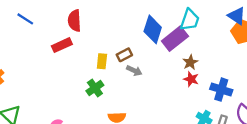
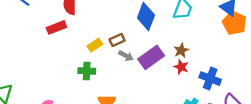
purple rectangle: (175, 39) -> (151, 57), moved
yellow rectangle: (102, 61) -> (95, 45), turned 48
green cross: (95, 88) -> (87, 71), turned 35

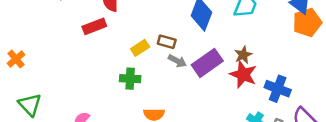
orange pentagon: (234, 23) -> (307, 22), turned 30
brown rectangle: (117, 40) -> (167, 42), turned 40
red star: (181, 67) -> (243, 75), size x1.5

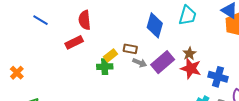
green cross: (130, 79) -> (105, 67), moved

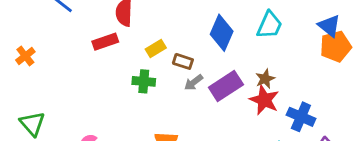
yellow rectangle: (110, 55) -> (156, 49), moved
gray arrow: (140, 63) -> (194, 82), turned 112
orange cross: (17, 73) -> (25, 56), moved

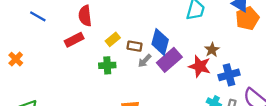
blue diamond: (222, 33) -> (160, 42), moved
brown star: (265, 79) -> (212, 50), moved
blue cross: (301, 117) -> (229, 75), turned -30

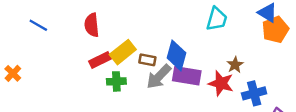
yellow rectangle: (113, 39) -> (123, 52), size x1.5
red rectangle: (74, 40) -> (100, 60), moved
purple rectangle: (169, 60) -> (187, 76), turned 50
gray arrow: (145, 61) -> (159, 77), size x1.6

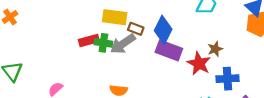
yellow rectangle: (123, 52) -> (115, 17), turned 35
red rectangle: (100, 60) -> (89, 40), moved
gray arrow: (159, 77) -> (123, 44), moved

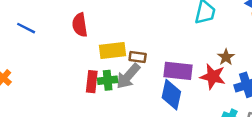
blue diamond: (163, 30) -> (171, 95), moved
red rectangle: (89, 40) -> (92, 82), turned -54

